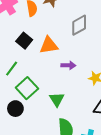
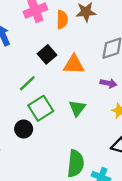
purple arrow: (68, 65) -> (109, 83), moved
green triangle: (57, 99) -> (77, 108), moved

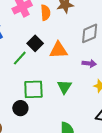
green line: (27, 83) -> (20, 58), moved
green square: (41, 108) -> (33, 89), turned 35

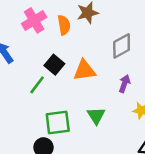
purple arrow: (89, 63) -> (124, 84), turned -72

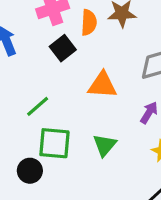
black square: (54, 65) -> (63, 48), moved
green line: (37, 85) -> (38, 106), moved

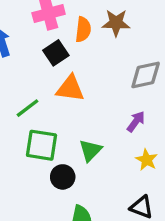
orange triangle: (102, 85) -> (70, 88), moved
black circle: (30, 171) -> (63, 177), moved

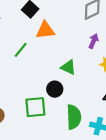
green square: (41, 145) -> (35, 107), moved
green triangle: (90, 150) -> (68, 67), turned -35

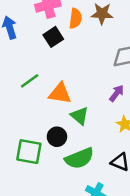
orange triangle: (45, 30) -> (60, 93), moved
green semicircle: (74, 117) -> (79, 158), moved, turned 55

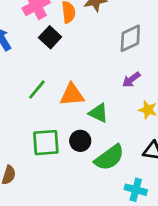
purple arrow: (117, 93) -> (131, 80), turned -150
green square: (29, 152) -> (46, 143), moved

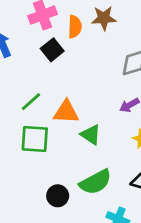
black circle: (80, 141) -> (58, 196), moved
green square: (46, 143) -> (35, 139), moved

